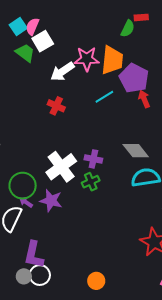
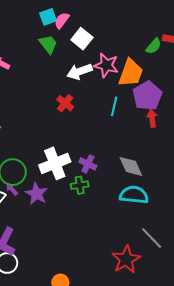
white square: (43, 41) -> (82, 39), moved, turned -35
cyan line: (104, 97) -> (114, 106), turned -60

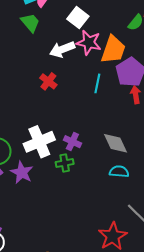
white square: (82, 39) -> (78, 18), moved
cyan semicircle: (134, 195) -> (119, 172), size x0.7

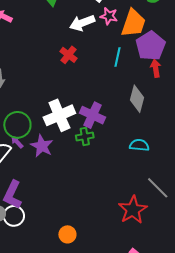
pink star: (89, 43) -> (109, 16), size x0.7
purple cross: (72, 142) -> (93, 115), size x1.4
gray diamond: (115, 143) -> (137, 99), moved, turned 40

